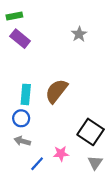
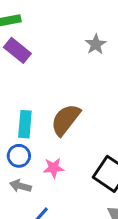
pink star: (61, 154) -> (54, 168), moved

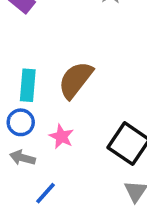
pink star: (54, 168) -> (61, 137), turned 30

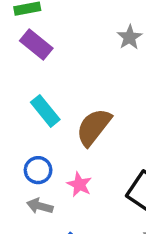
cyan rectangle: (28, 85) -> (45, 111), moved, turned -44

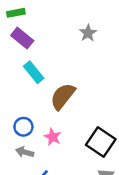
cyan rectangle: (45, 111) -> (34, 72), moved

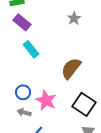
brown semicircle: (63, 96) -> (71, 68), moved
pink star: (53, 137) -> (46, 100), size x1.5

